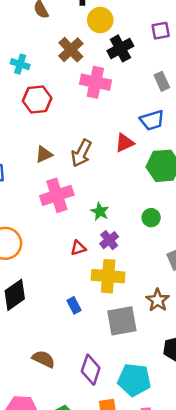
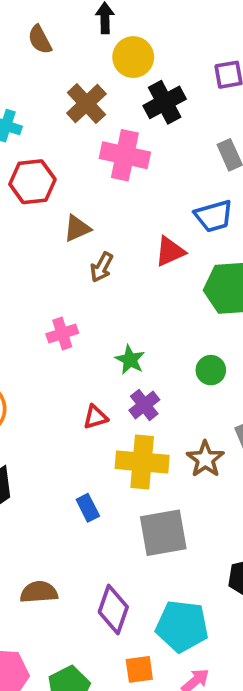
brown arrow: (81, 153) -> (102, 267), size x0.7
brown triangle: (44, 154) -> (77, 228), moved
pink cross: (57, 195) -> (62, 334), size x0.6
brown star: (158, 300) -> (205, 459), moved
brown semicircle: (44, 359) -> (39, 592), turned -30

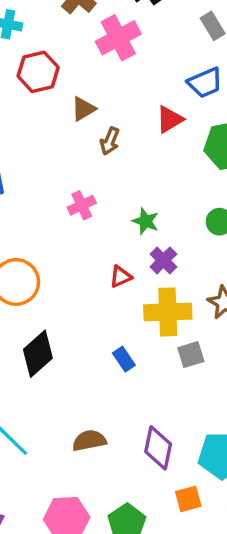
pink cross: (125, 155) -> (118, 38), turned -33
gray square: (163, 533) -> (191, 355), moved, size x0.6

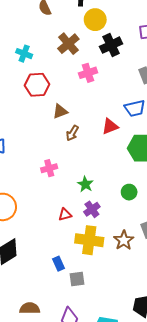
pink cross: (118, 38) -> (88, 73), size x0.7
gray square: (191, 355) -> (77, 279), moved

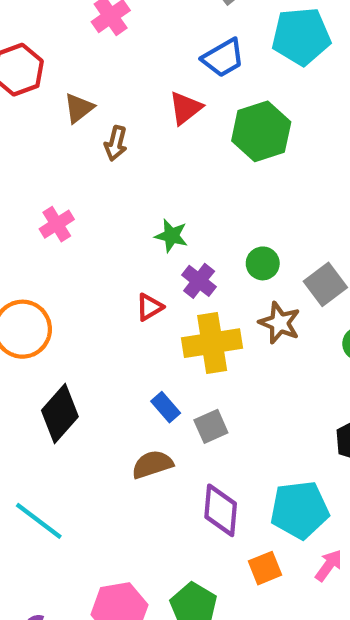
pink cross: (49, 168) -> (57, 224), moved
green circle: (129, 192) -> (263, 263), moved
brown semicircle: (30, 308) -> (152, 464), moved

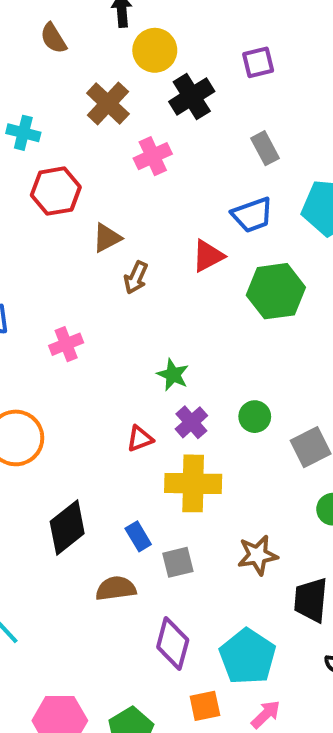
brown star: (280, 323) -> (258, 555), moved, turned 30
black diamond: (60, 413) -> (67, 527), moved
cyan pentagon: (299, 510) -> (248, 657), turned 30

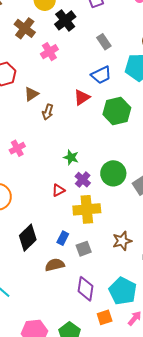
green circle: (255, 417) -> (113, 173), size x1.6
blue rectangle: (138, 536) -> (63, 238), turned 64

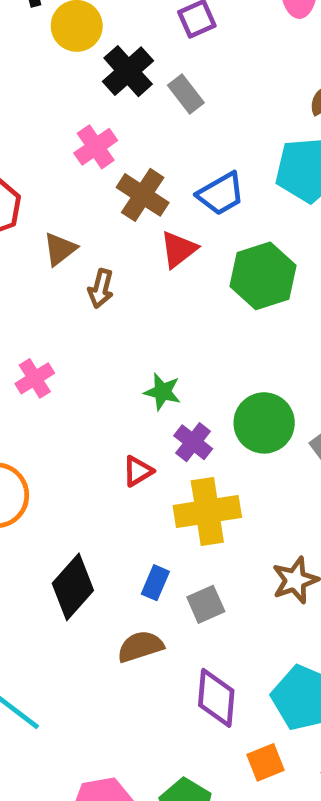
brown cross: (25, 28) -> (143, 195), moved
gray rectangle: (104, 42) -> (186, 94), moved

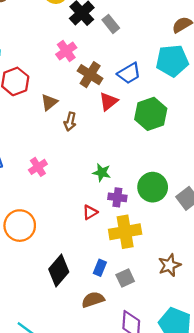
purple cross: (193, 442) -> (117, 197), turned -30

